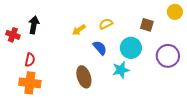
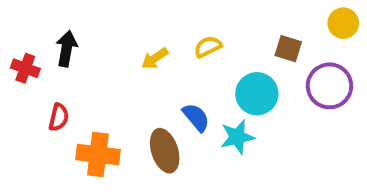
blue semicircle: (100, 48) -> (196, 117), moved
purple circle: (168, 56) -> (329, 86), moved
orange cross: (30, 83) -> (98, 155), moved

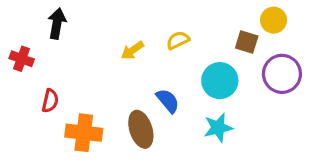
yellow circle: (343, 23) -> (274, 20), moved
black arrow: (67, 49) -> (57, 23), moved
cyan star: (237, 137) -> (218, 128), moved

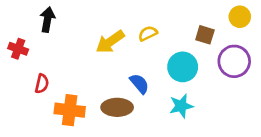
yellow circle: (274, 20) -> (240, 17), moved
yellow arrow: (132, 50) -> (110, 42), size x1.5
brown ellipse: (141, 129) -> (117, 107), turned -72

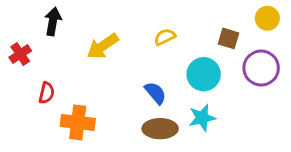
yellow arrow: (110, 42) -> (103, 46), moved
red cross: (18, 49) -> (20, 54), turned 36
brown ellipse: (117, 107) -> (160, 129), moved

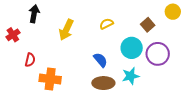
brown square: (228, 38) -> (148, 25), turned 32
yellow arrow: (103, 46) -> (66, 30), turned -30
purple circle: (261, 68) -> (158, 54), moved

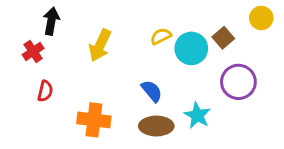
red cross: (13, 35) -> (33, 51), moved
cyan circle: (132, 48) -> (191, 48), moved
cyan star: (131, 76) -> (197, 115), turned -30
orange cross: (50, 79) -> (94, 120), moved

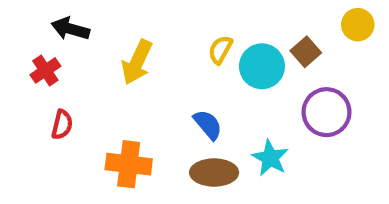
black arrow: (51, 21) -> (70, 29), turned -84
yellow semicircle: (161, 36) -> (220, 50), turned -35

